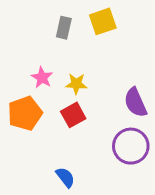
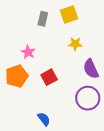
yellow star: (76, 84) -> (75, 44), moved

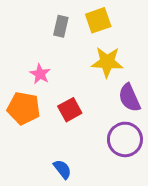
yellow star: (75, 44) -> (107, 62), size x1.5
orange pentagon: (17, 76) -> (24, 108), turned 30

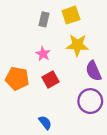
pink star: (40, 74) -> (43, 54), moved

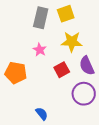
gray rectangle: (44, 19) -> (41, 18), size x1.5
red square: (51, 80) -> (62, 70), moved

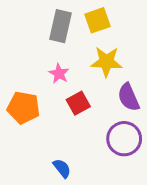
red square: (62, 70) -> (78, 103), moved

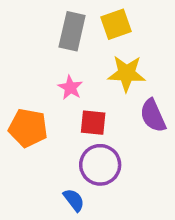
red square: (78, 103) -> (93, 123), turned 35
purple circle: (124, 139) -> (100, 165), moved

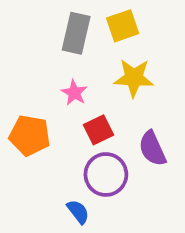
purple semicircle: (153, 116) -> (152, 148), moved
red square: (93, 123) -> (98, 130), turned -32

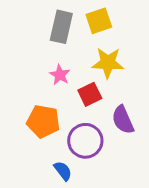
red square: (98, 130) -> (90, 94), moved
orange pentagon: (30, 135) -> (43, 121), moved

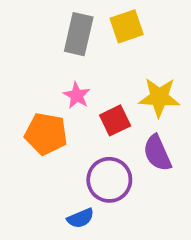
yellow star: (108, 63) -> (159, 97), moved
orange pentagon: (43, 121) -> (46, 134), moved
blue semicircle: (63, 171) -> (81, 218), turned 105

